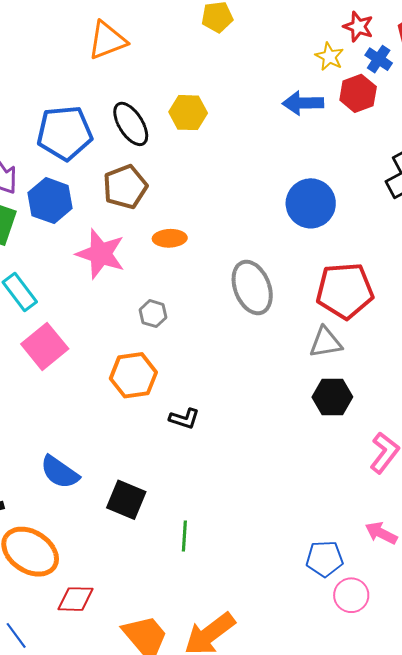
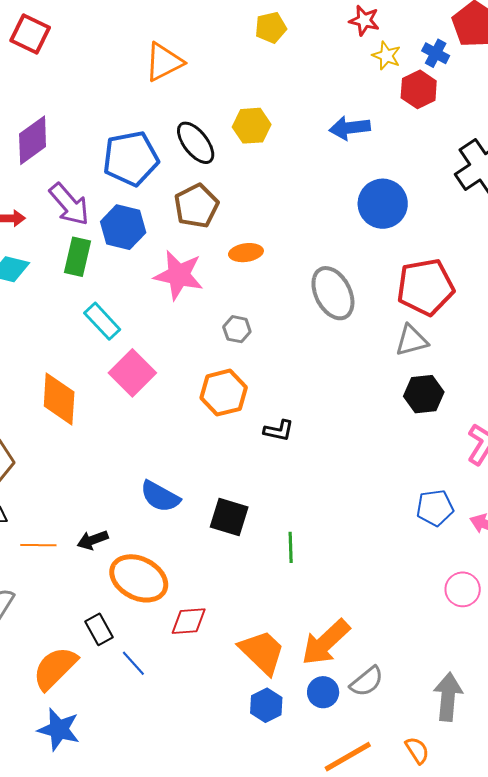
red star: (358, 27) -> (364, 20), moved
blue arrow: (303, 103) -> (350, 128), moved
blue pentagon: (325, 559) -> (435, 508), moved

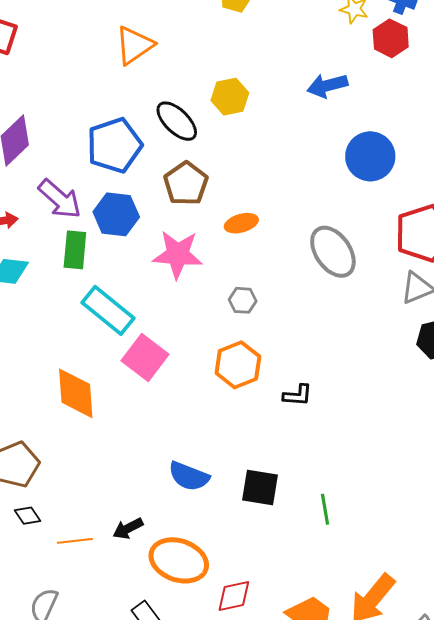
cyan rectangle: (102, 321) -> (108, 310), size x1.4

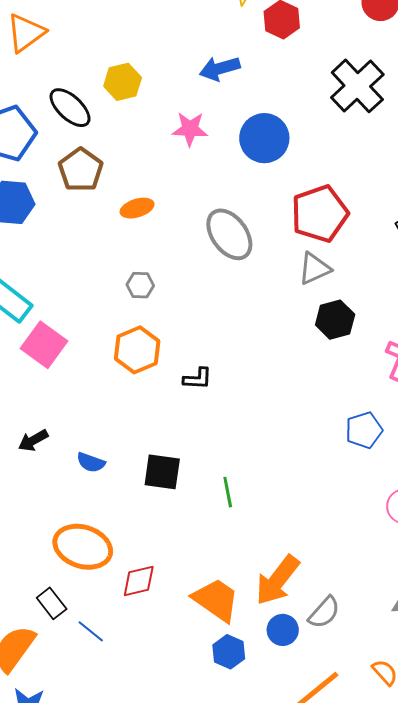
pink star: (178, 254) -> (190, 129), moved, size x0.7
blue semicircle: (189, 476) -> (91, 462), size x0.7
black arrow: (128, 528) -> (33, 440), moved

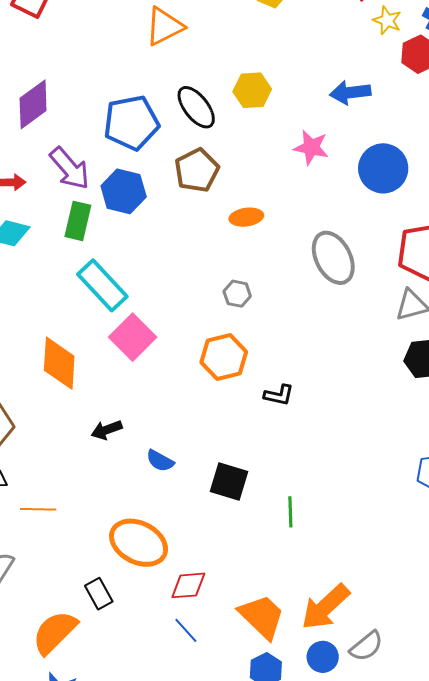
blue line: (91, 631) -> (186, 630), moved

